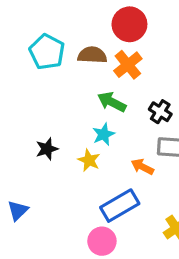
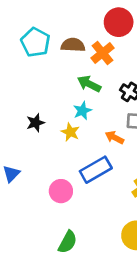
red circle: (129, 24) -> (119, 22), moved
pink circle: (102, 241) -> (61, 191), moved

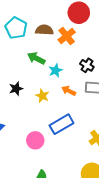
green arrow: (89, 84) -> (36, 58), moved
cyan star: (82, 111) -> (56, 70), moved
orange arrow: (115, 137) -> (69, 91), moved

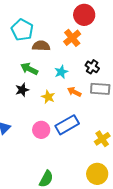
brown semicircle: (44, 30) -> (41, 46), moved
green arrow: (36, 58) -> (29, 69), moved
pink circle: (35, 140) -> (41, 130), moved

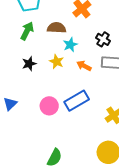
brown semicircle: (41, 46) -> (57, 28), moved
green arrow: (29, 69) -> (27, 31), moved, turned 90
yellow star: (48, 97) -> (57, 62), moved

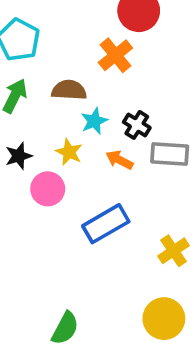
black cross: (103, 39) -> (137, 125), moved
pink circle: (49, 106) -> (48, 189), moved

